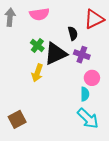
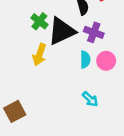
cyan semicircle: (85, 94) -> (85, 60), moved
cyan arrow: (88, 118) -> (90, 99), moved, size x0.6

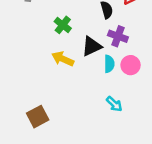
black triangle: (62, 31) -> (92, 46), moved, size x0.7
yellow arrow: (39, 55) -> (63, 59), turned 95

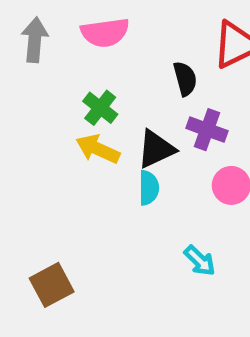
yellow arrow: (63, 59) -> (98, 149), moved
cyan semicircle: (109, 64) -> (149, 188), moved

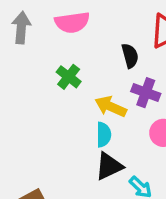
yellow arrow: (98, 149) -> (111, 107), moved
black triangle: (156, 149) -> (109, 166), moved

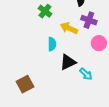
cyan semicircle: (104, 135) -> (52, 44), moved

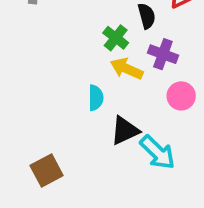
green cross: (45, 11) -> (116, 38), moved
cyan arrow: (86, 74) -> (158, 152), size x1.5

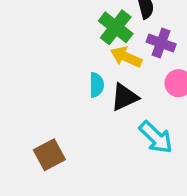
green cross: (116, 38) -> (116, 27), size x1.4
black triangle: (125, 130) -> (124, 97), moved

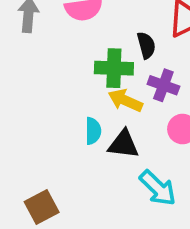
green cross: (116, 27) -> (114, 68), turned -36
black triangle: (124, 97) -> (123, 144), turned 32

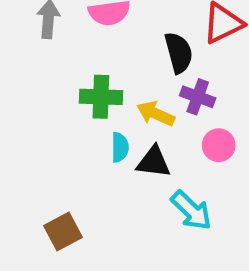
black semicircle: (146, 45) -> (179, 53), size x1.4
green cross: (114, 68) -> (101, 97), moved

